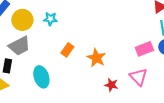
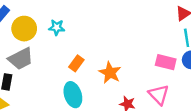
pink rectangle: (144, 49) -> (166, 62), turned 36
cyan ellipse: (41, 77) -> (73, 95), moved

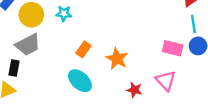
cyan ellipse: (73, 95) -> (80, 81), turned -30

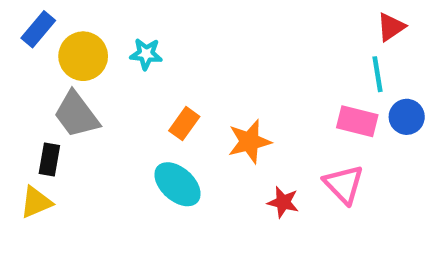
cyan line: (193, 24) -> (377, 74), moved
gray trapezoid: (28, 45) -> (76, 115), turned 80
orange star: (117, 59) -> (249, 142), turned 30

